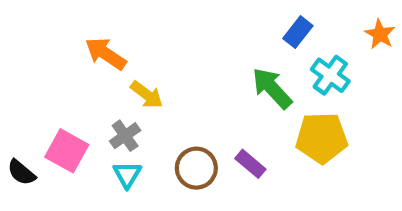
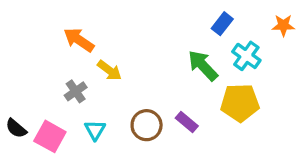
orange star: (380, 34) -> (283, 25), turned -30
gray cross: (125, 136) -> (76, 91), moved
pink square: (67, 151) -> (50, 136), moved

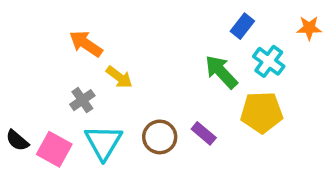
cyan triangle: (95, 130) -> (103, 142), size x1.6

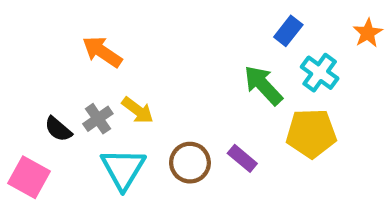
orange star: (309, 28) -> (368, 33), turned -30
yellow arrow: (119, 77) -> (138, 110), moved
black semicircle: (17, 140) -> (58, 129), moved
pink square: (54, 149) -> (29, 177), moved

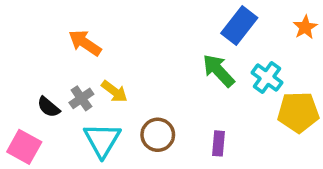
blue rectangle: (288, 31) -> (239, 25), size x1.5
cyan cross: (320, 73) -> (267, 78), moved
yellow pentagon: (311, 133) -> (298, 112), moved
purple rectangle: (242, 158) -> (218, 143), moved, turned 55

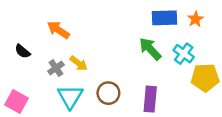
blue rectangle: (239, 25) -> (165, 18), turned 50
orange star: (305, 27) -> (196, 19), moved
black semicircle: (48, 107) -> (23, 51), moved
purple rectangle: (218, 143) -> (150, 99), size x1.5

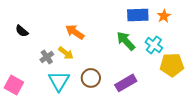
orange arrow: (58, 30) -> (75, 32), moved
black semicircle: (23, 51) -> (22, 31), moved
purple rectangle: (150, 99) -> (126, 83), turned 55

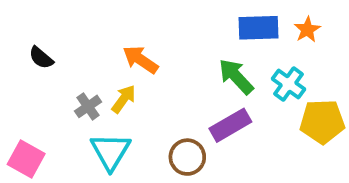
yellow arrow: (66, 53) -> (124, 99), turned -91
brown circle: (91, 78) -> (187, 157), moved
purple rectangle: (126, 83) -> (230, 125), moved

